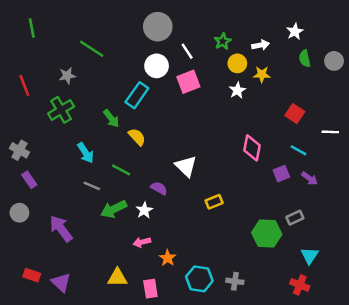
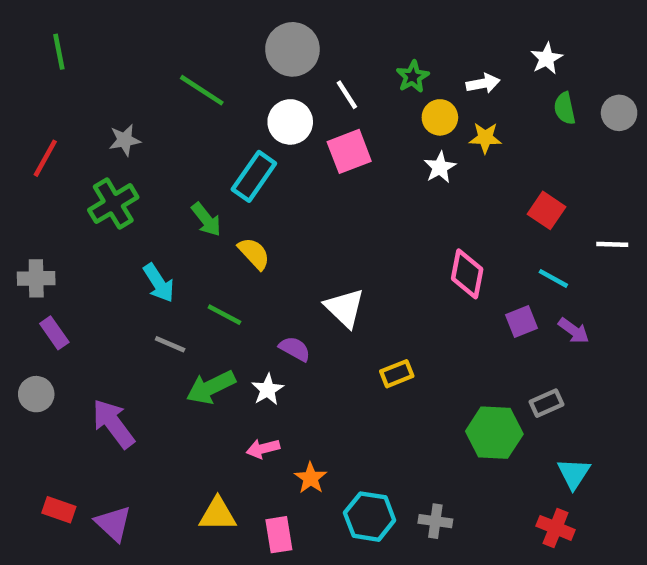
green line: (92, 49) -> (202, 90), moved
red line: (24, 85) -> (45, 158), turned 50
gray cross: (19, 150) -> (36, 278), turned -30

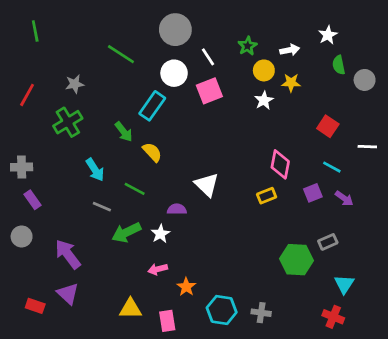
gray circle: (619, 113) -> (365, 80), moved
purple semicircle: (295, 349) -> (177, 209), turned -30
yellow rectangle: (397, 374) -> (267, 196), moved
purple triangle: (113, 523) -> (68, 294), moved

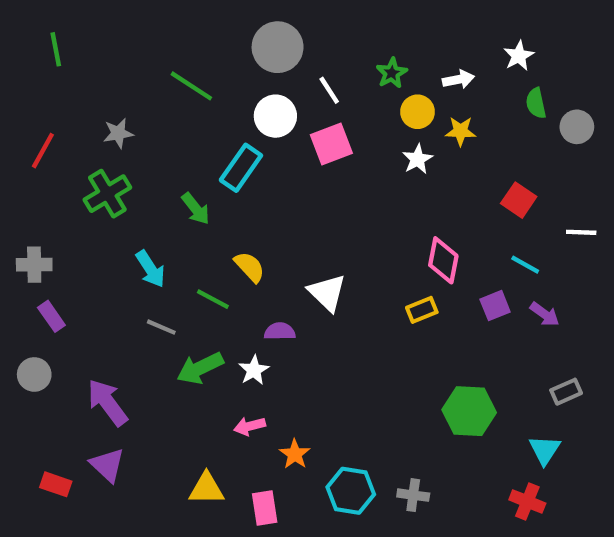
yellow semicircle: (152, 152) -> (250, 267), moved
gray rectangle: (328, 242) -> (566, 392), moved

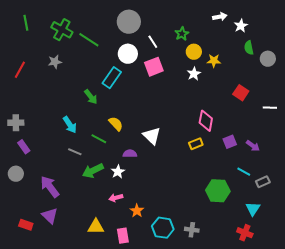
white arrow: (458, 79) -> (220, 17), moved
green cross: (107, 194) -> (62, 30), moved, turned -30
cyan line: (525, 265) -> (244, 172), moved

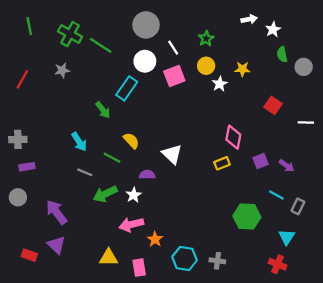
yellow circle: (194, 52) -> (206, 66), moved
purple rectangle: (24, 147) -> (27, 167), turned -64
gray rectangle: (263, 182) -> (298, 206), turned -40
pink arrow: (116, 198) -> (131, 225), size x1.5

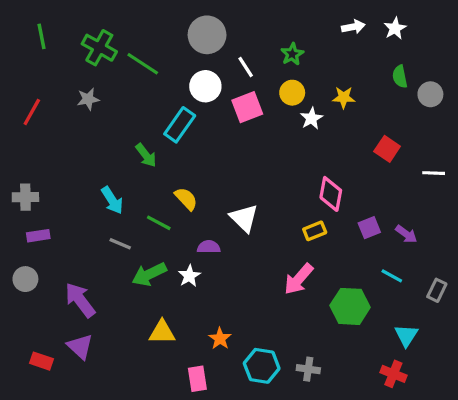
white star: (273, 29) -> (395, 28), moved
gray rectangle: (298, 206) -> (437, 290), moved
pink arrow: (131, 225) -> (299, 279), moved, turned -35
yellow triangle: (109, 257) -> (162, 332), moved

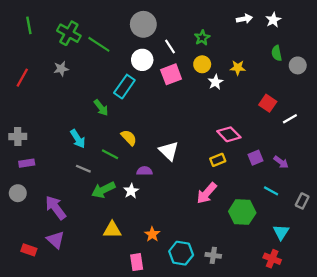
white line: (434, 173) -> (290, 119), moved, turned -32
pink diamond: (331, 194) -> (229, 134), turned -55

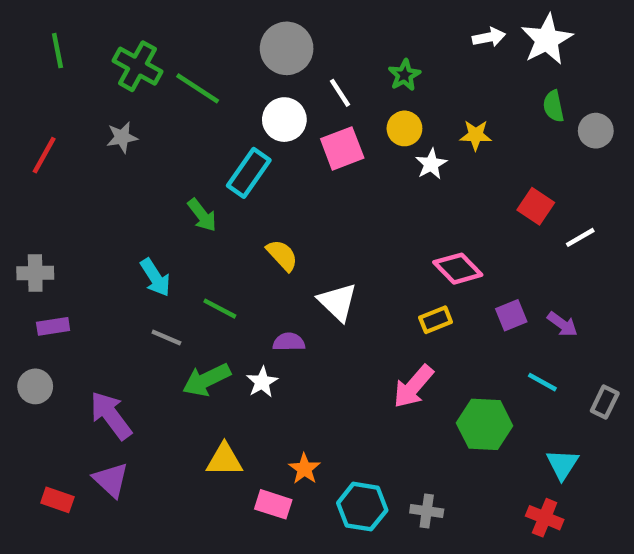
white star: (273, 20) -> (547, 39), size x1.6
yellow semicircle: (129, 138) -> (282, 255), moved
pink rectangle: (137, 262) -> (273, 504), moved, turned -63

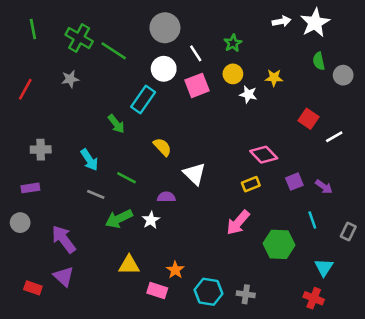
white star: (431, 164) -> (248, 94), turned -30
gray cross: (35, 273) -> (41, 150), moved
cyan line: (542, 382) -> (312, 220), turned 42

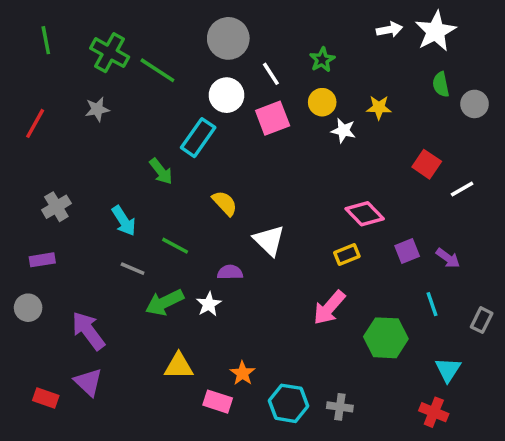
gray cross: (41, 150) -> (56, 207), turned -30

